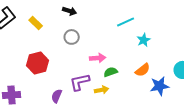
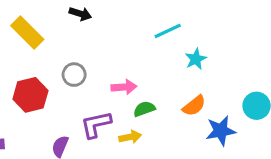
yellow rectangle: (36, 23) -> (27, 32), size x1.5
gray circle: (72, 37) -> (74, 75), moved

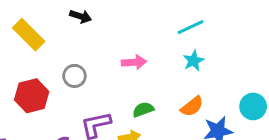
cyan line: (168, 31) -> (190, 27), moved
pink arrow: (124, 87) -> (134, 62), moved

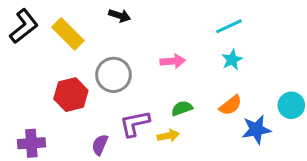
gray circle: (74, 76) -> (113, 75), size x1.5

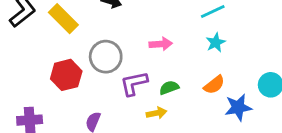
purple L-shape: (135, 123) -> (134, 83), moved

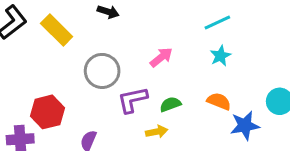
pink arrow: (161, 44) -> (161, 57), turned -35
red hexagon: (66, 75) -> (47, 112), moved
orange semicircle: (214, 85) -> (219, 101), turned -120

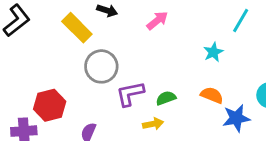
cyan line: (217, 22) -> (241, 21), moved, turned -35
yellow rectangle: (57, 30) -> (77, 28), moved
pink arrow: (161, 57) -> (157, 21), moved

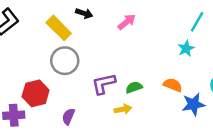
cyan star: (213, 52) -> (186, 49), moved
gray circle: (101, 66) -> (65, 61), moved

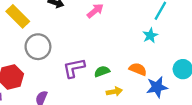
yellow rectangle: (59, 28) -> (18, 16), moved
yellow arrow: (123, 109) -> (114, 92), moved

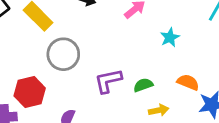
cyan star: (150, 35) -> (170, 37), moved

